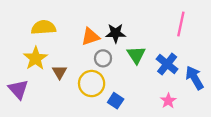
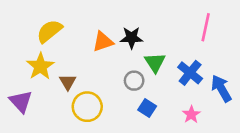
yellow semicircle: (43, 27) -> (49, 31), turned -35
gray circle: (103, 58) -> (134, 81), moved
yellow circle: (92, 84) -> (87, 107), moved
blue square: (116, 101) -> (147, 108), moved

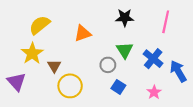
black star: (131, 38) -> (125, 18), moved

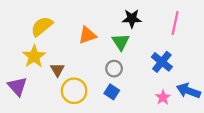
green triangle: (125, 50) -> (121, 42), moved
blue arrow: (178, 71) -> (188, 91), moved, turned -40
blue square: (118, 87) -> (112, 92), moved

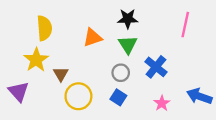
black star: (132, 19) -> (128, 19), moved
yellow semicircle: (42, 26) -> (44, 28), turned 125
blue cross: (162, 62) -> (156, 67), moved
pink star: (163, 97) -> (162, 103), moved

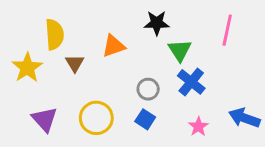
green triangle: (128, 45) -> (180, 50), moved
yellow star: (36, 60) -> (27, 68), moved
brown triangle: (61, 74) -> (75, 63), moved
purple triangle: (19, 92) -> (45, 119), moved

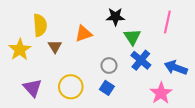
blue arrow: (244, 118) -> (176, 68), moved
pink star: (198, 127) -> (161, 93), moved, size x1.5

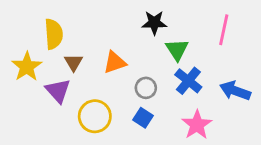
orange triangle: (84, 34) -> (115, 62), moved
purple triangle: (33, 88) -> (58, 91), moved
pink star: (161, 93) -> (197, 125), moved

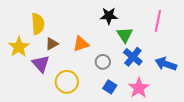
brown triangle: (74, 62) -> (52, 44), turned 32
blue square: (143, 118) -> (110, 87), moved

